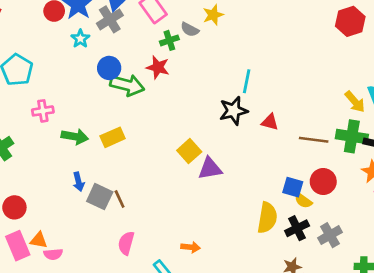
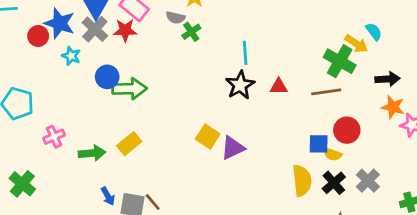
green cross: (169, 40) -> (191, 32), moved
red star: (158, 67) -> (125, 30), moved
green cross: (352, 136) -> (340, 61), moved, turned 36

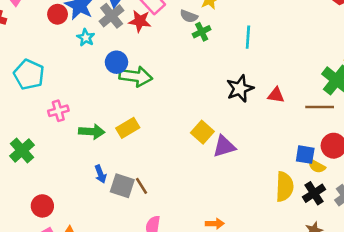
cyan line: (245, 53) -> (248, 37), moved

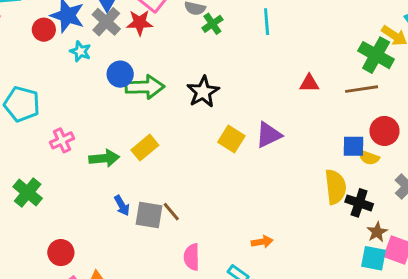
black star: (240, 89) -> (203, 92), moved
purple triangle: (224, 146) -> (269, 135), moved
black cross: (314, 193) -> (359, 203), moved, turned -30

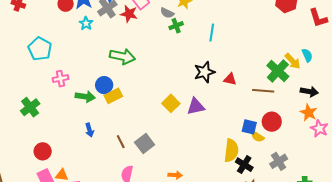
blue circle: (120, 74) -> (104, 85), moved
black star: (203, 92) -> (204, 72), moved
gray square: (149, 215) -> (145, 144), moved, turned 30

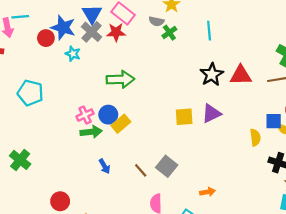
pink cross: (61, 79) -> (85, 115), moved
red triangle: (230, 79) -> (241, 75), size x1.5
yellow square: (171, 103) -> (184, 117), turned -36
green cross: (30, 107) -> (20, 160), moved
yellow semicircle: (231, 150) -> (255, 137), moved, size x0.7

